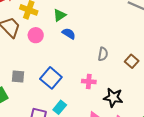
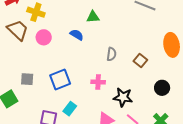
green triangle: (60, 15) -> (93, 17), moved, turned 32
blue square: (51, 78) -> (60, 80), turned 30

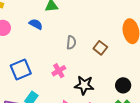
pink cross: (98, 82) -> (59, 71), turned -32
black circle: (162, 88) -> (123, 85), moved

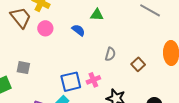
blue square: (21, 70) -> (71, 82), moved

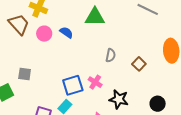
green triangle: (97, 15) -> (95, 17), size x1.5
blue semicircle: (78, 30) -> (66, 32), moved
pink cross: (93, 80) -> (95, 82), turned -32

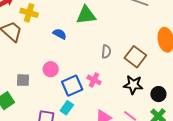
pink circle: (44, 34) -> (51, 69), moved
brown square: (139, 64) -> (135, 57), size x1.5
black star: (119, 99) -> (133, 85), moved

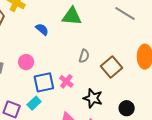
black star: (133, 85) -> (93, 98), moved

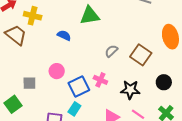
gray semicircle: (84, 56) -> (111, 51), turned -136
black circle: (127, 108) -> (164, 82), moved

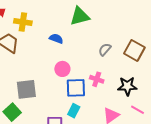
pink circle: (57, 71) -> (62, 69), moved
gray square: (29, 83) -> (26, 89), size x1.5
blue square: (79, 86) -> (76, 88), turned 30

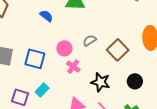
pink circle: (62, 69) -> (64, 48), moved
blue square: (76, 88) -> (35, 59), moved

